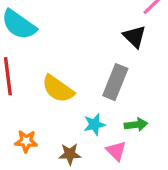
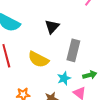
black triangle: (135, 37) -> (52, 27), moved, turned 35

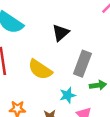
green arrow: (90, 75) -> (98, 85), moved

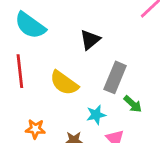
green arrow: (98, 85) -> (133, 104), turned 49

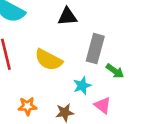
black triangle: (90, 40) -> (67, 16), turned 42

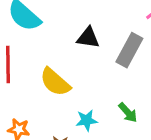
gray rectangle: (95, 49) -> (129, 50), moved

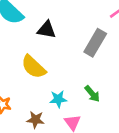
black triangle: (88, 38) -> (47, 30), moved

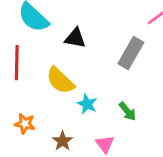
cyan star: (58, 99) -> (87, 104), moved, turned 30
brown star: (35, 120) -> (63, 141), turned 30

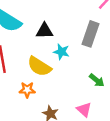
cyan star: (87, 104) -> (61, 52), moved
orange star: (25, 124) -> (27, 90), moved

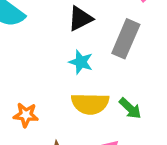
black triangle: (44, 31) -> (80, 18), moved, turned -30
yellow semicircle: (39, 66) -> (90, 104), moved, turned -35

